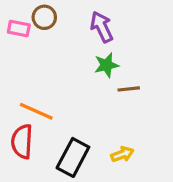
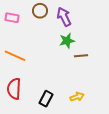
brown circle: (44, 17) -> (40, 11), moved
orange line: (36, 111) -> (15, 56), moved
black rectangle: (73, 157) -> (46, 99), size x0.7

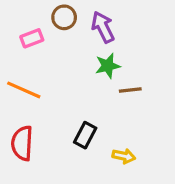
pink rectangle: (12, 18) -> (32, 38), moved, turned -32
yellow arrow: (77, 97) -> (124, 156), turned 32
black rectangle: (46, 99) -> (85, 135), moved

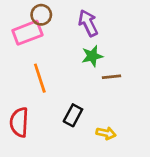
brown circle: (64, 17) -> (41, 15), moved
pink rectangle: (32, 38) -> (27, 33), size x1.5
orange line: (24, 90) -> (40, 78), moved, turned 48

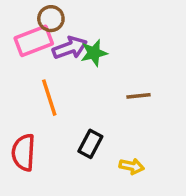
purple arrow: (88, 23) -> (70, 48), moved, turned 96
green star: (92, 56) -> (94, 53), moved

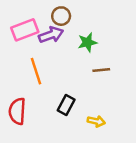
brown circle: (51, 19) -> (61, 16), moved
green star: (94, 53) -> (87, 42), moved

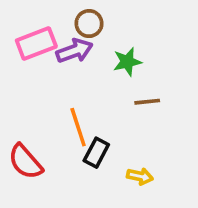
orange line: (36, 71) -> (78, 127), moved
red semicircle: (17, 111) -> (25, 162), turned -44

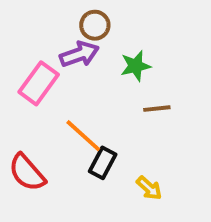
pink rectangle: (36, 44) -> (39, 83), moved, turned -33
orange line: (78, 127) -> (83, 136), turned -30
yellow arrow: (140, 176) -> (149, 188), turned 30

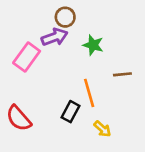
green star: (136, 66) -> (93, 45), turned 30
brown line: (157, 109) -> (122, 74), moved
orange line: (83, 136) -> (89, 93), moved, turned 32

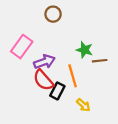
purple arrow: (55, 37) -> (44, 62), moved
green star: (93, 45) -> (84, 50), moved
red semicircle: (19, 118) -> (43, 80), moved

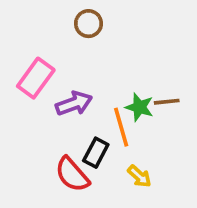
green star: (84, 50) -> (139, 107), moved
red semicircle: (43, 80) -> (72, 174), moved

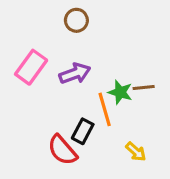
purple arrow: (74, 104) -> (75, 73), moved
yellow arrow: (139, 176) -> (136, 152), moved

